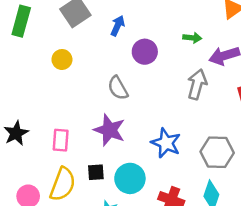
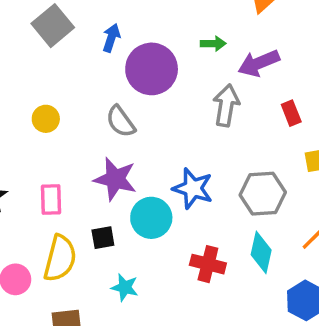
purple circle: (145, 52) -> (152, 69), size x1.5
yellow circle: (62, 59) -> (46, 119), moved
cyan circle: (130, 178) -> (151, 218), moved

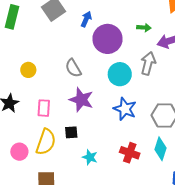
yellow circle: (46, 119) -> (28, 70), moved
gray semicircle: (121, 122) -> (73, 68), moved
cyan circle: (151, 218) -> (120, 74), moved
cyan star: (125, 287) -> (90, 157), moved

